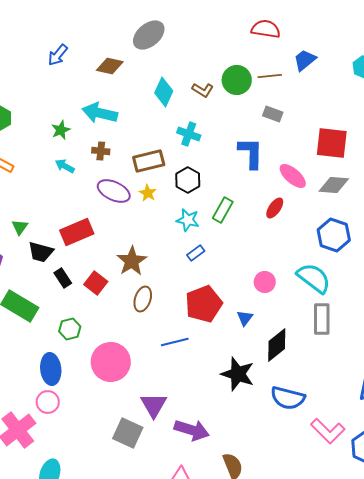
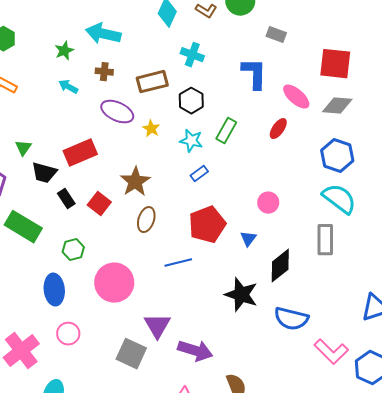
yellow star: (148, 193) -> (151, 129), moved
cyan semicircle: (314, 278) -> (339, 199), moved
pink circle: (48, 402) -> (68, 334), moved

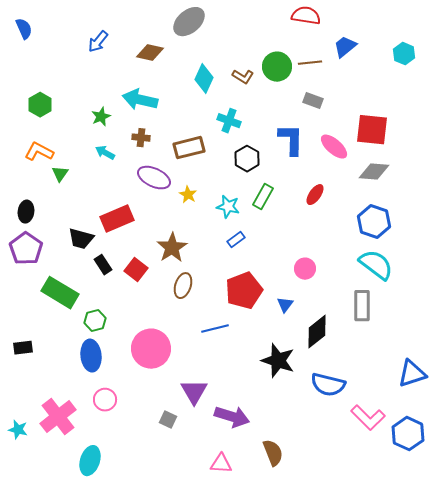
pink ellipse: (296, 97) -> (334, 147), moved
black hexagon: (191, 101) -> (247, 159), moved
green triangle: (23, 148) -> (60, 174), moved
green hexagon: (73, 250) -> (95, 321), moved
gray square: (131, 354) -> (168, 420), size x0.6

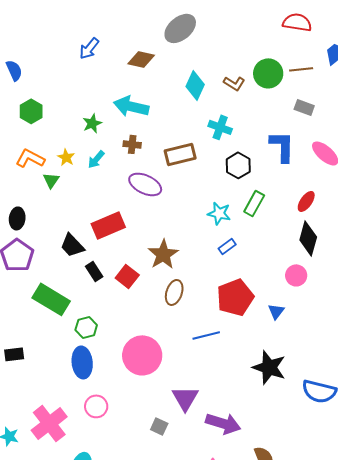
blue semicircle: (24, 29) -> (14, 70), moved
cyan arrow: (105, 153) -> (96, 159), turned -78
yellow star: (188, 195) -> (66, 157), moved
black trapezoid: (81, 239) -> (72, 245), turned 32
black diamond: (317, 332) -> (308, 238), moved, turned -36

